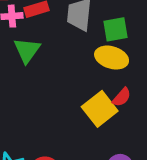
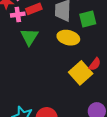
yellow ellipse: (112, 58) -> (68, 38), moved

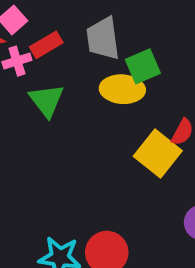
green square: (88, 19) -> (143, 66), moved

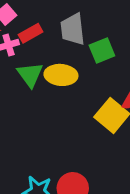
yellow ellipse: (122, 89) -> (61, 75), moved

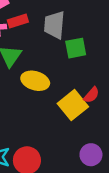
yellow ellipse: (61, 75) -> (35, 81), moved

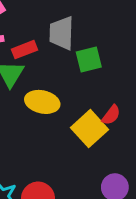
red rectangle: (18, 21) -> (24, 50), moved

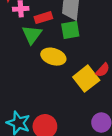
green square: (89, 60) -> (70, 30), moved

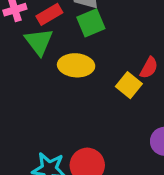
yellow square: (86, 79) -> (129, 85), size x0.7

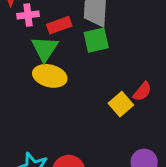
yellow ellipse: (76, 65) -> (50, 76), moved

